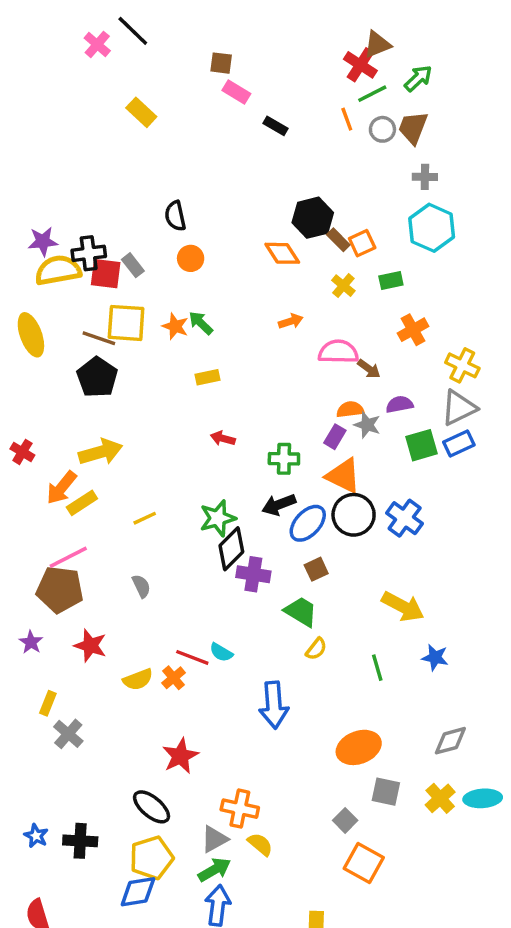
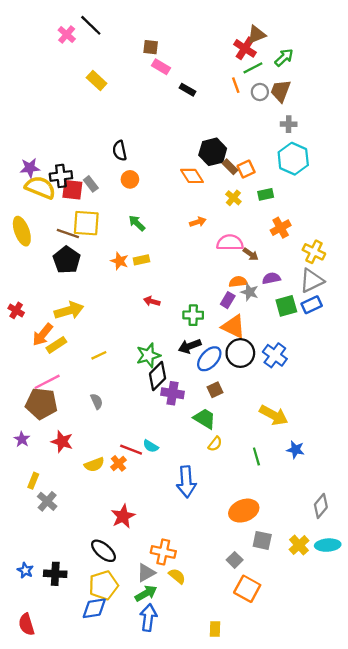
yellow semicircle: (58, 270) -> (40, 187), turned 32
orange star: (175, 326) -> (120, 261), moved
gray diamond: (450, 741) -> (321, 506), moved, turned -35

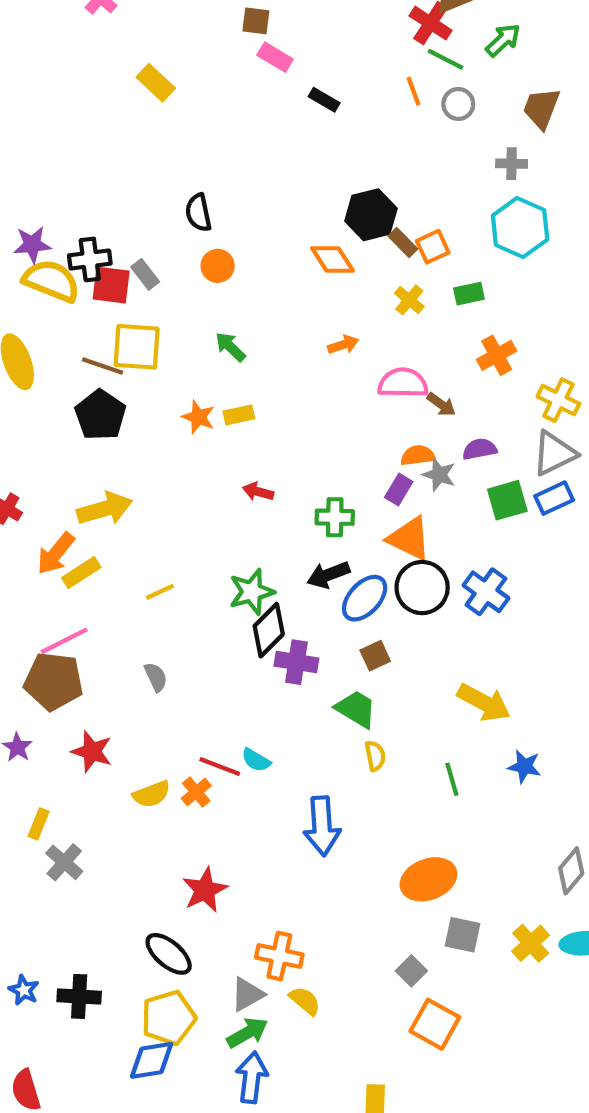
green line: (253, 68) -> (446, 59), turned 54
brown trapezoid: (281, 91) -> (541, 108), moved
yellow semicircle: (215, 444) -> (375, 756), turned -49

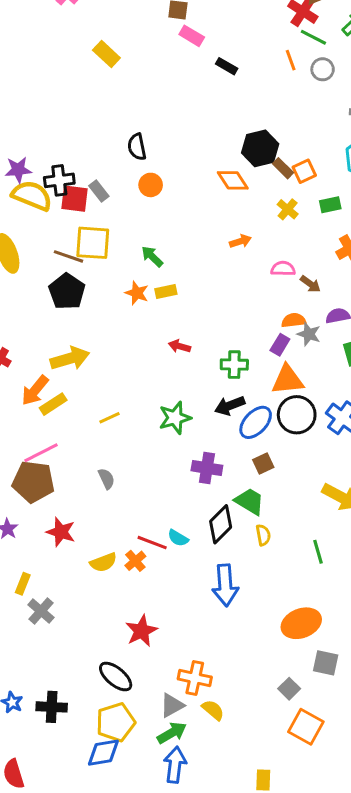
green arrow: (230, 347) -> (152, 256), moved
pink semicircle: (403, 383) -> (283, 269), size x0.7
orange triangle: (409, 539) -> (288, 380), turned -32
black diamond: (269, 630) -> (221, 524), moved

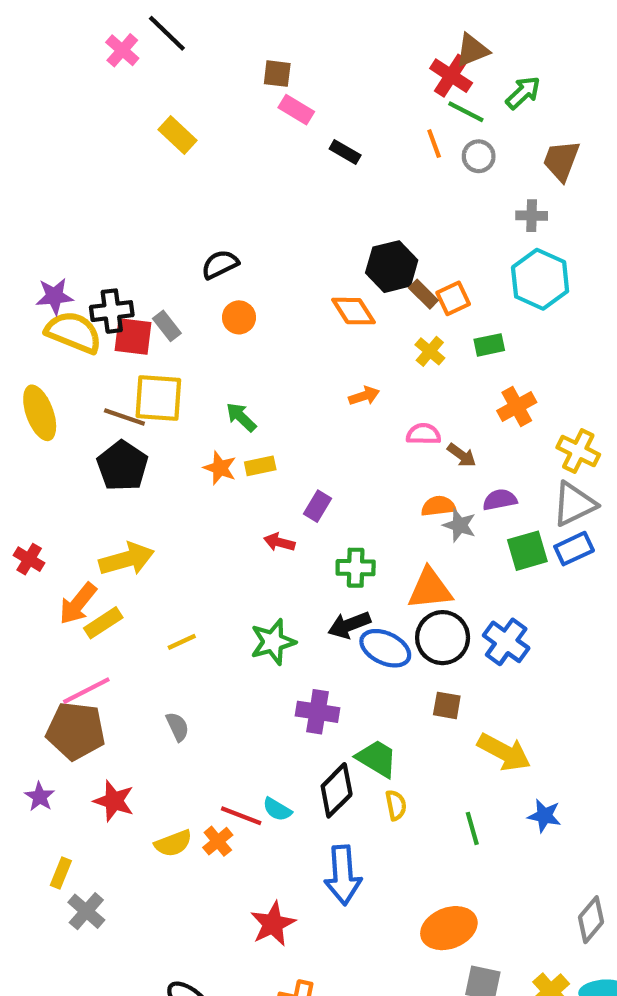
black semicircle: (137, 147) -> (220, 264), turned 76
purple rectangle: (280, 345) -> (317, 506), moved
blue ellipse: (256, 422) -> (385, 648), turned 72
brown square: (263, 463) -> (447, 705), moved, turned 35
red star: (141, 631) -> (273, 924), moved

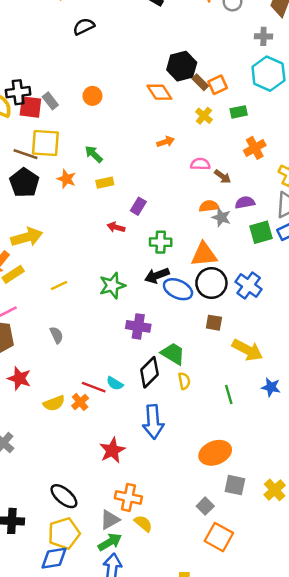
black semicircle: (220, 264) -> (84, 26), moved
orange star: (220, 468) -> (66, 179), moved

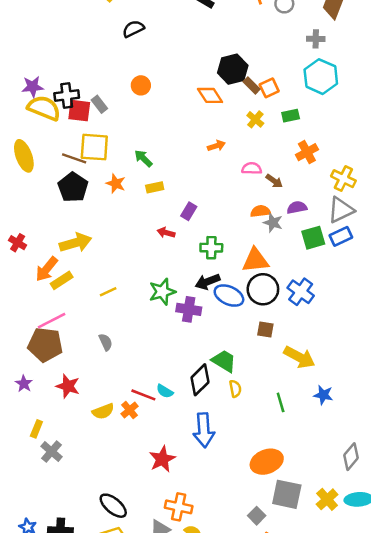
orange circle: (92, 96) -> (141, 85), moved
purple cross: (138, 326) -> (189, 309), moved
gray square: (235, 485) -> (287, 494), size x1.4

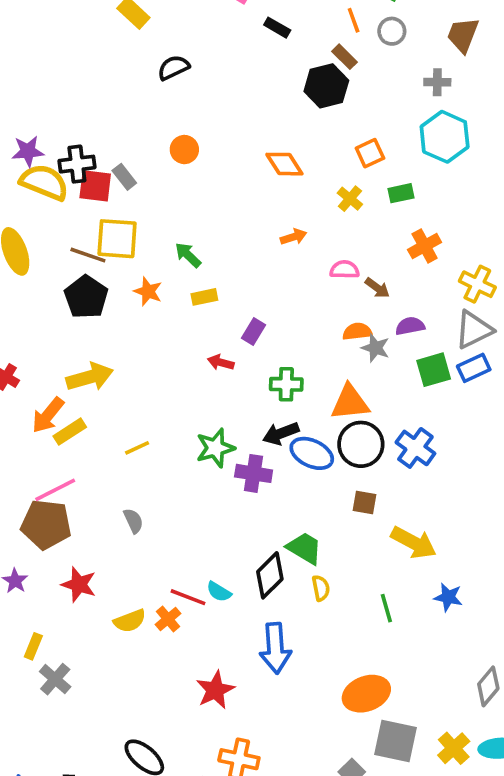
black hexagon: (233, 69) -> (326, 86), moved
brown rectangle: (252, 85) -> (345, 57), moved

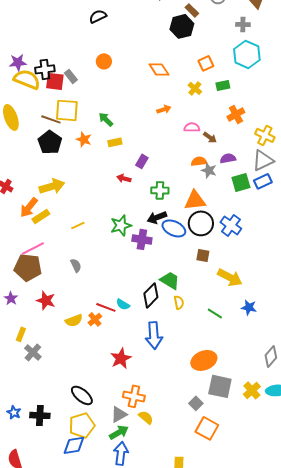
green line: (386, 608) -> (215, 313), turned -42

